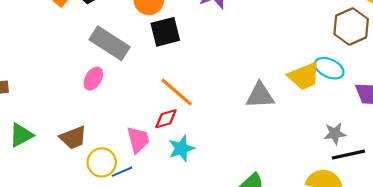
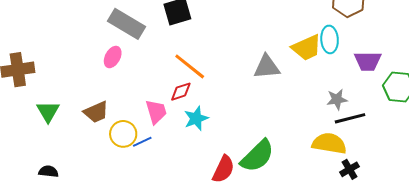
cyan ellipse: (329, 68) -> (330, 39), turned 64
green triangle: (21, 135) -> (48, 111), turned -30

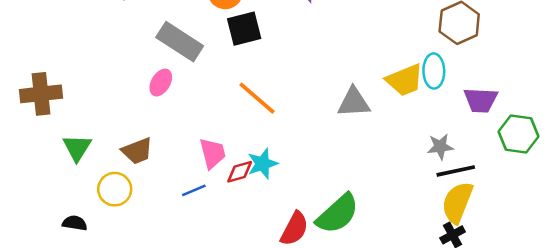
red diamond: (181, 92) -> (240, 172), moved
yellow circle: (123, 134) -> (115, 189), moved
yellow semicircle: (329, 143) -> (457, 202), moved, turned -80

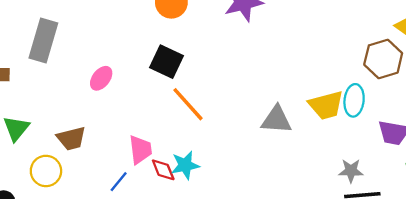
black square: (244, 29) -> (166, 62), moved, turned 32
gray rectangle: (180, 42) -> (43, 41), moved, turned 66
red diamond: (240, 172) -> (163, 170), turned 76
blue line: (194, 190) -> (119, 182), turned -35

